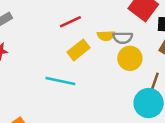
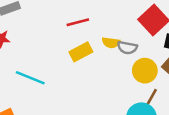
yellow circle: (130, 58) -> (145, 71), moved
cyan line: (60, 81) -> (30, 78), moved

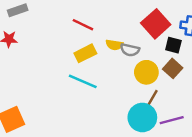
red line: (78, 22) -> (83, 25), turned 40
cyan line: (30, 78) -> (83, 81), moved

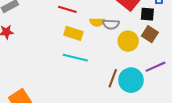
yellow rectangle: (85, 53) -> (73, 33), turned 54
brown line: (151, 100) -> (113, 78), moved
purple line: (172, 120) -> (155, 67), moved

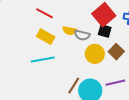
black square: (147, 14) -> (105, 31), moved
cyan line: (75, 58) -> (43, 59), turned -35

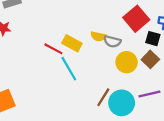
red line: (44, 13) -> (53, 49), moved
black square: (105, 31) -> (153, 39), moved
cyan line: (43, 59) -> (69, 69), turned 70

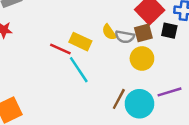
yellow semicircle: (98, 36) -> (109, 32), turned 48
brown square: (150, 59) -> (143, 33), moved, turned 35

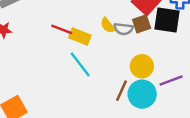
black square: (169, 31) -> (167, 20), size x1.6
red line: (60, 49) -> (62, 29), moved
yellow circle: (142, 58) -> (142, 66), moved

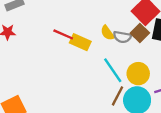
brown square: (142, 24) -> (140, 33), turned -30
cyan line: (80, 64) -> (113, 70), moved

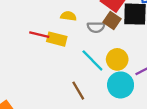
yellow semicircle: (107, 33) -> (68, 16), moved, turned 144
brown line: (118, 96) -> (78, 91), moved, turned -48

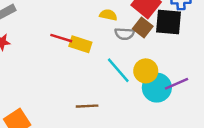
yellow semicircle: (68, 16) -> (108, 15), moved
cyan circle: (121, 85) -> (157, 88), moved
brown line: (78, 91) -> (87, 106), moved, turned -66

